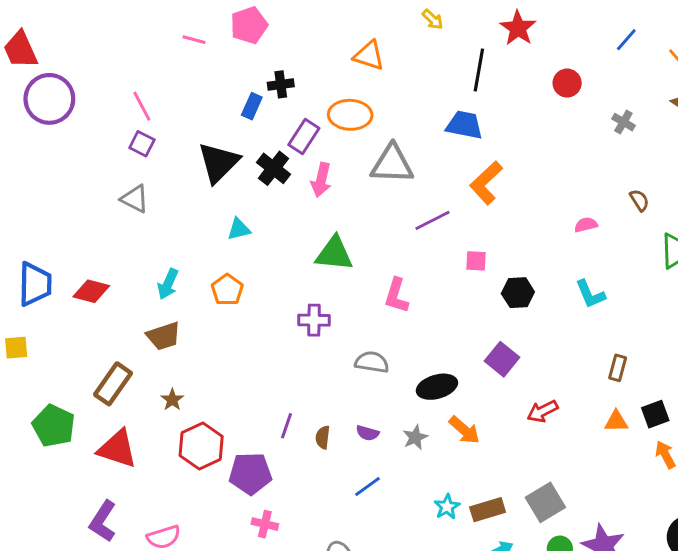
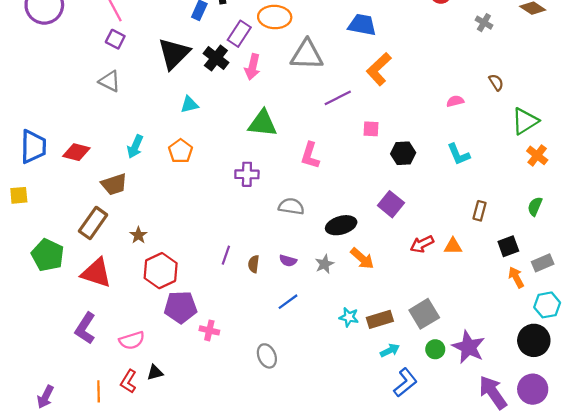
brown trapezoid: (164, 336) -> (114, 184), moved
orange triangle: (616, 421) -> (453, 246), moved
purple pentagon: (250, 473) -> (181, 307), moved
cyan star: (447, 507) -> (349, 317), turned -30

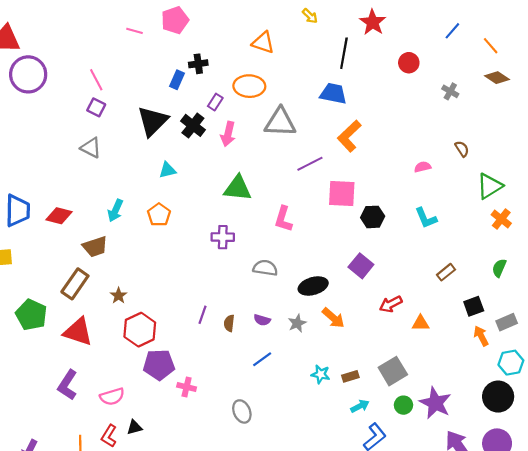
purple rectangle: (239, 34) -> (215, 102), size x0.7
pink square: (371, 129) -> (342, 193), size x1.8
brown rectangle: (480, 211) -> (446, 272), turned 36
orange triangle: (453, 246) -> (420, 323), moved
brown rectangle: (380, 319) -> (350, 376), size x0.7

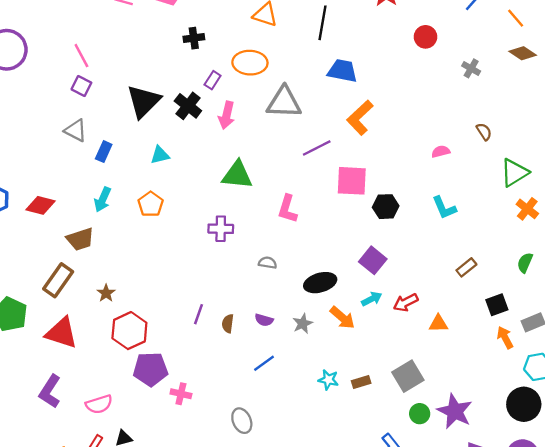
black line: (344, 53) -> (323, 23), moved
blue rectangle: (177, 80) -> (104, 152), moved
gray semicircle: (265, 268) -> (268, 263), size x0.7
cyan arrow: (360, 406) -> (372, 299), moved

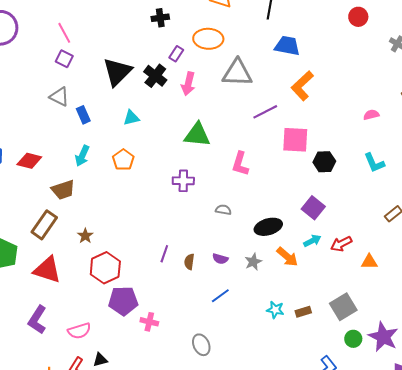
blue rectangle: (104, 152) -> (83, 115), turned -48

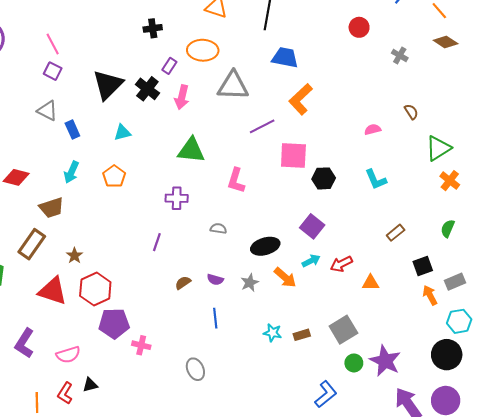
purple line: (164, 254) -> (157, 242), moved
brown semicircle: (189, 262) -> (183, 283), turned 49
red triangle: (47, 270) -> (53, 291), moved
blue line: (220, 296) -> (215, 318), turned -60

